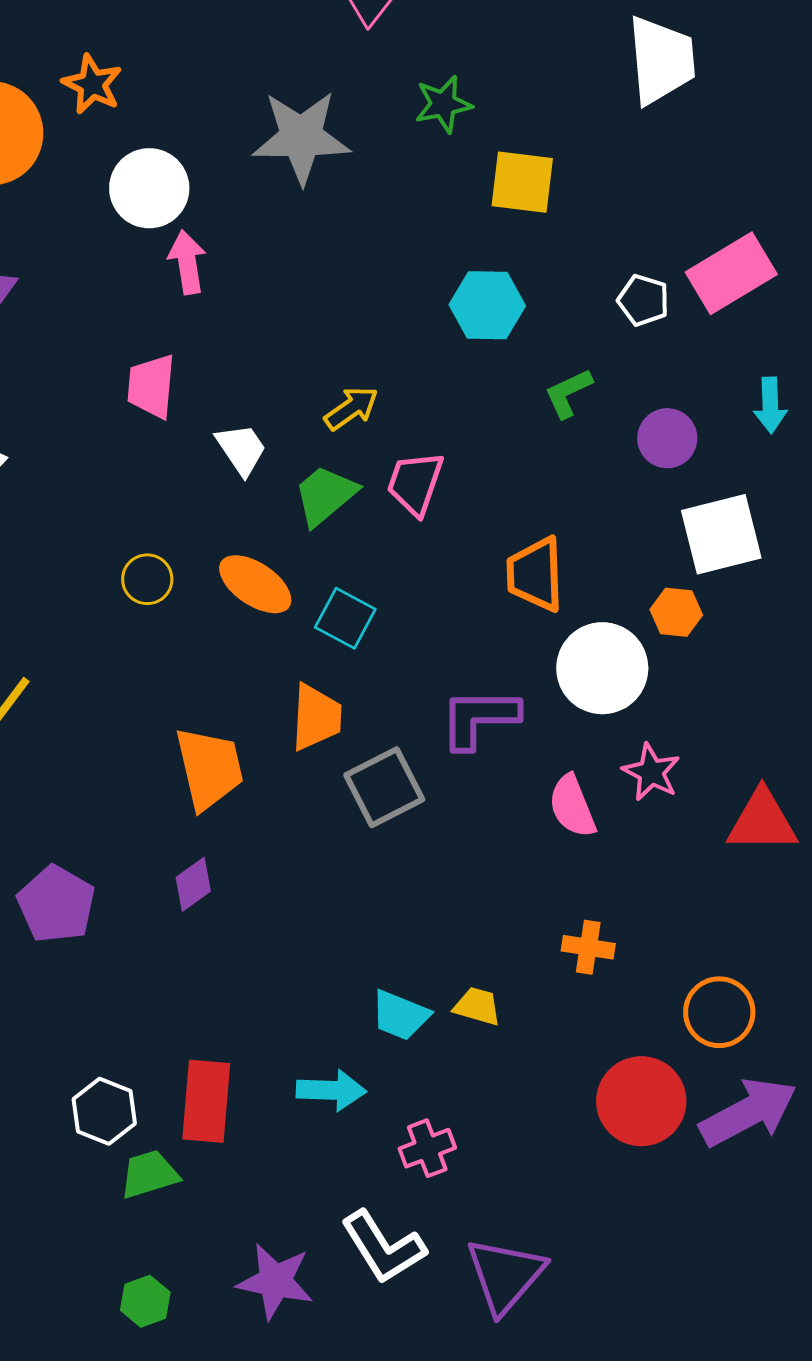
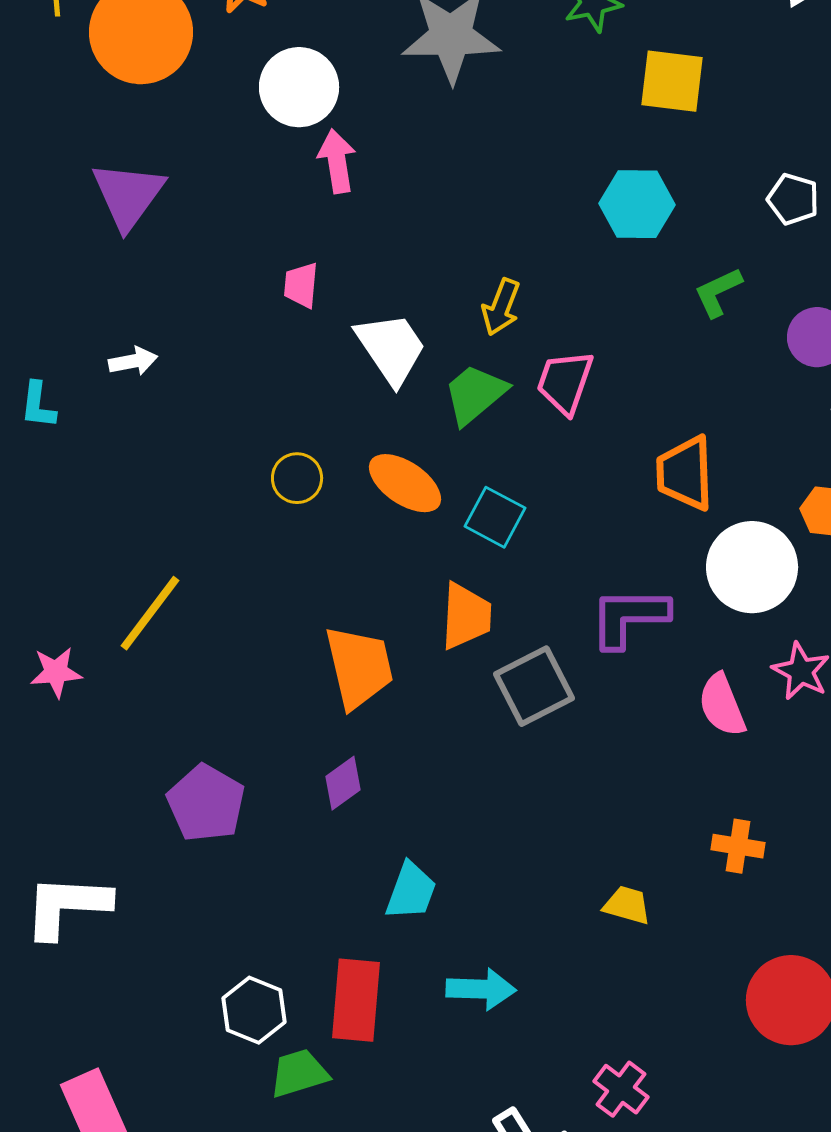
pink trapezoid: (151, 386) -> (301, 285), size x0.7
yellow arrow: (351, 408) -> (501, 307), turned 146
white trapezoid: (241, 449) -> (391, 348), size x1.4
cyan trapezoid: (400, 1015) -> (411, 891), moved, turned -92
pink cross: (427, 1148) -> (621, 1089), moved, turned -32

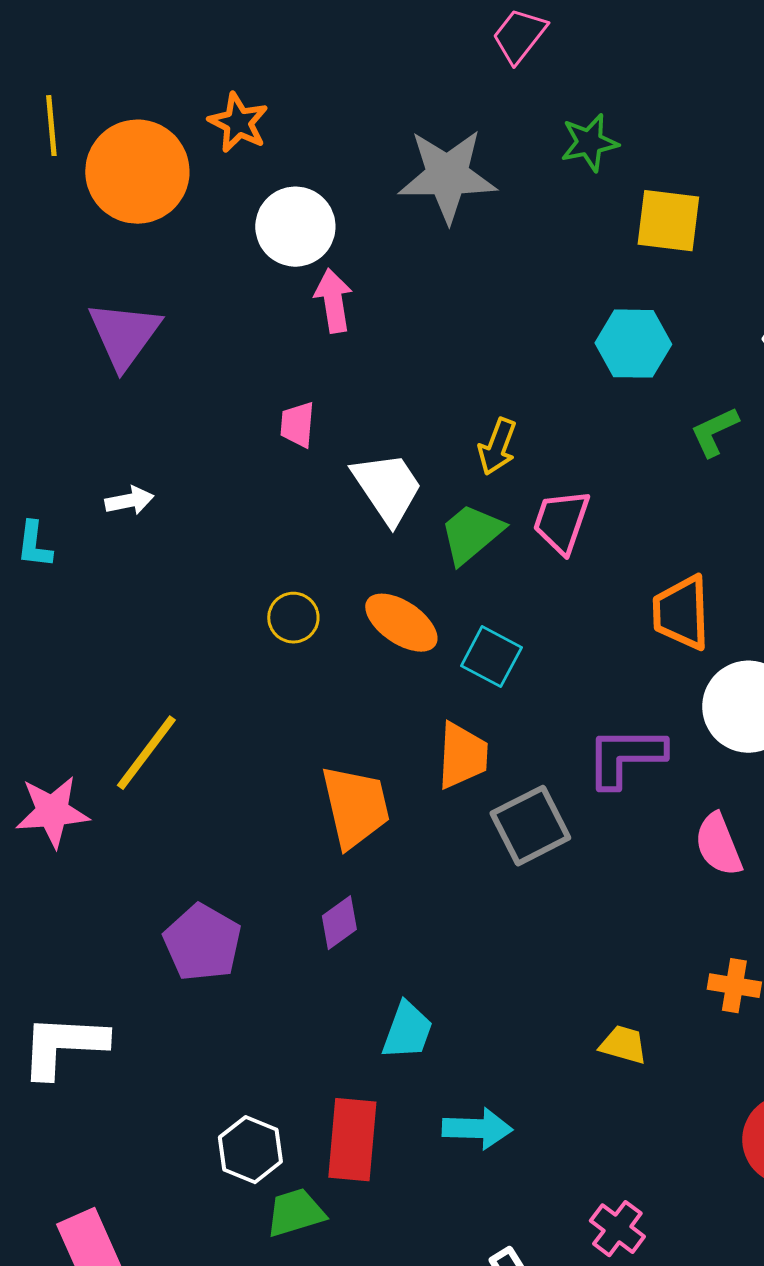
pink star: (56, 672) -> (52, 812), size x1.4

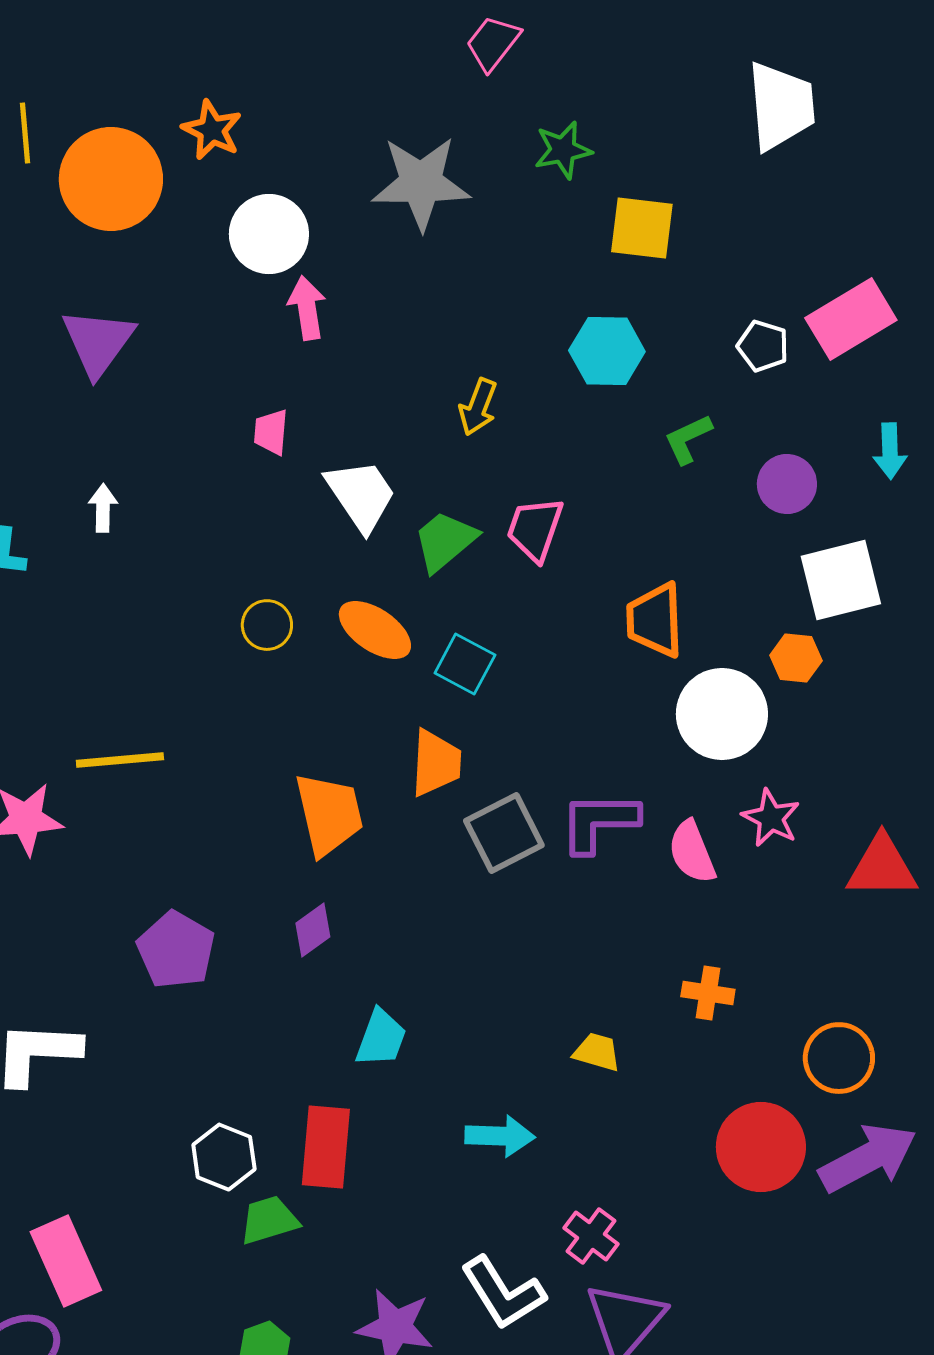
yellow arrow: (497, 447) -> (478, 407), moved
white arrow: (129, 501) -> (103, 508), turned -78
yellow line: (146, 753) -> (120, 760), turned 48
purple L-shape: (625, 757) -> (599, 822), moved
cyan arrow: (477, 1129) -> (500, 1136), moved

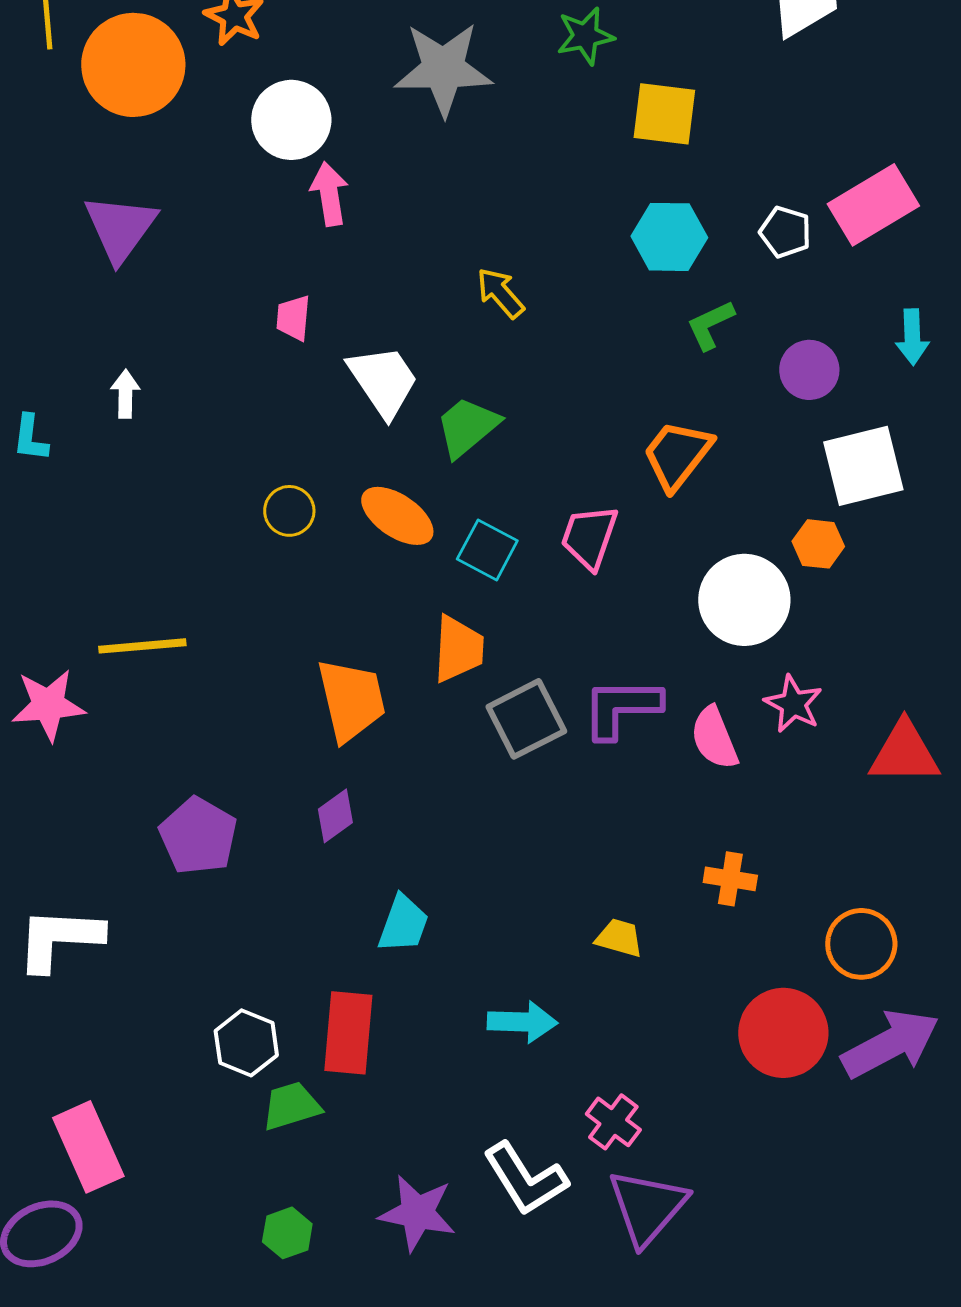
cyan hexagon: (607, 351) -> (669, 237), moved
yellow arrow: (478, 407) -> (500, 293), turned 118
pink trapezoid: (535, 529) -> (589, 537), moved
orange trapezoid: (655, 620) -> (677, 455), moved, turned 40

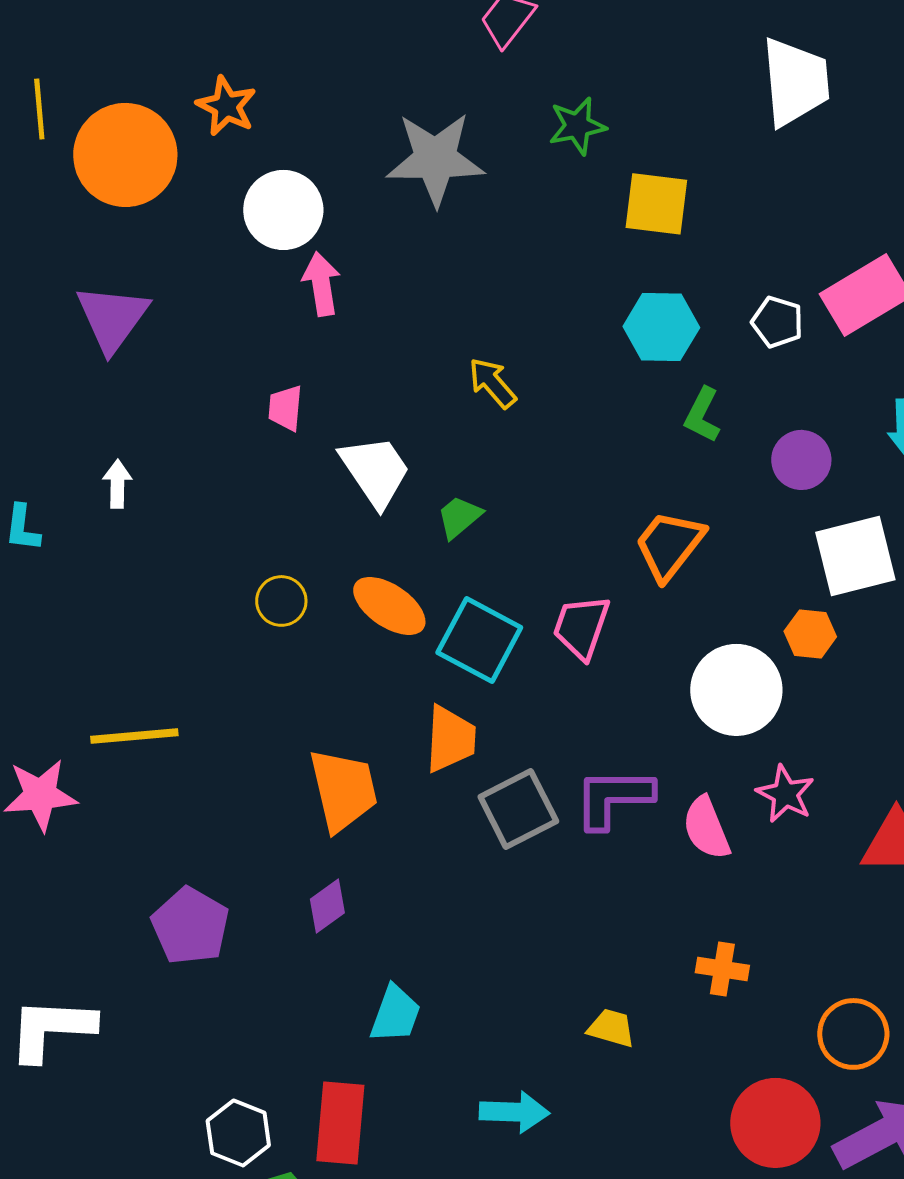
green L-shape: (710, 325) -> (702, 415), turned -38
green trapezoid: (467, 427) -> (459, 517), size x0.7
cyan square: (487, 550) -> (479, 640), size x1.4

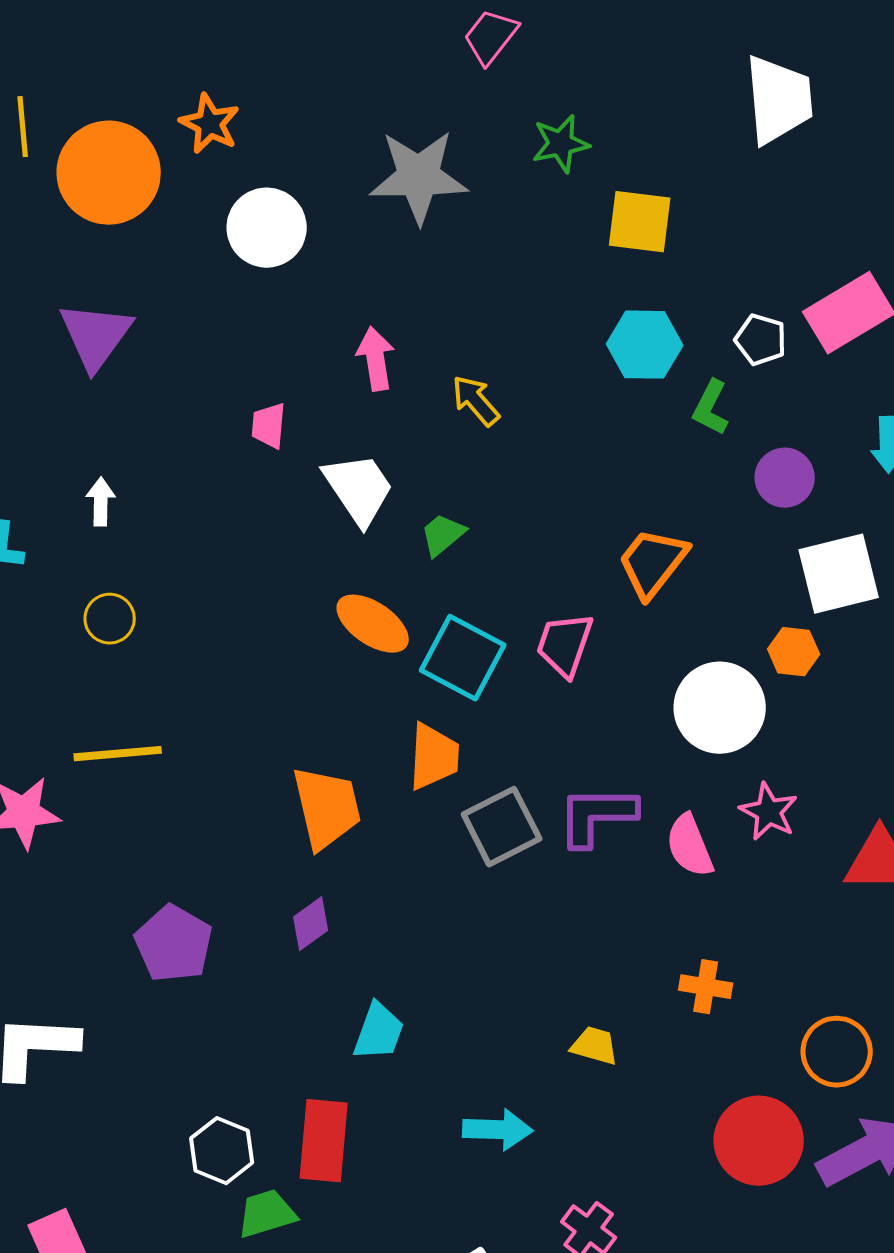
pink arrow: (321, 284) -> (376, 359), moved
green L-shape: (702, 415) -> (711, 408), moved
yellow circle: (281, 601) -> (110, 619), moved

